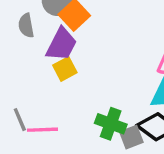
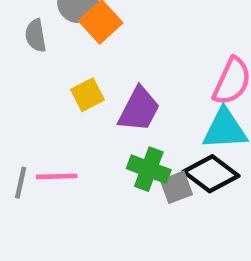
purple trapezoid: (61, 44) -> (139, 109), moved
gray line: (20, 120) -> (21, 183), moved, turned 35

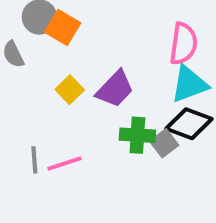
purple trapezoid: (139, 109) -> (115, 89), turned 33
gray line: (21, 183) -> (34, 160), moved

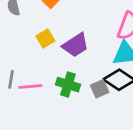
green cross: (137, 135) -> (68, 85), moved

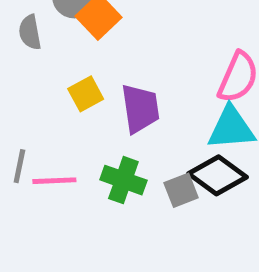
purple trapezoid: (75, 45) -> (140, 109), turned -68

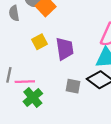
green cross: (123, 180) -> (33, 98), moved, turned 30
gray square: (181, 190) -> (73, 86), moved, turned 32

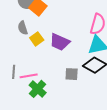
gray semicircle: (14, 13) -> (23, 28), moved
purple trapezoid: (65, 49) -> (60, 42), turned 130

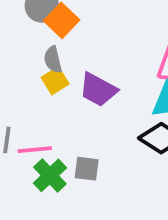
gray semicircle: (23, 28) -> (53, 60), moved
gray square: (72, 74) -> (87, 169), moved

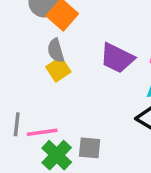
purple trapezoid: (98, 90) -> (117, 58), moved

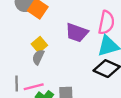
gray semicircle: (56, 50) -> (38, 57), moved, turned 48

